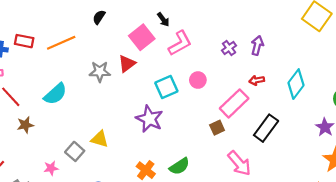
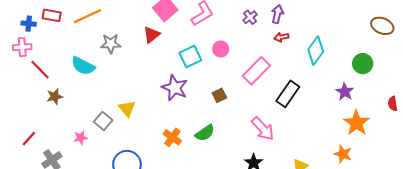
gray star: (100, 72) -> (111, 44), moved
red arrow: (257, 80) -> (281, 37), moved
cyan semicircle: (55, 94) -> (83, 66), turned 70
brown square: (217, 128) -> (219, 95), moved
yellow triangle: (100, 139) -> (127, 109), turned 36

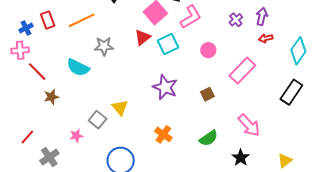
red rectangle: (52, 15) -> (48, 20), turned 60
blue cross: (29, 24) -> (26, 28), turned -32
cyan square: (190, 56) -> (168, 44), moved
black rectangle: (288, 94) -> (291, 92), moved
green semicircle: (205, 133) -> (209, 138), moved

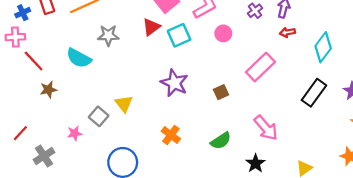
pink circle: (208, 50) -> (223, 33), moved

